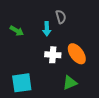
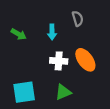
gray semicircle: (61, 17) -> (78, 19), moved
green triangle: (70, 83) -> (63, 92), moved

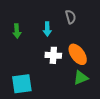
green arrow: (19, 34) -> (17, 31), turned 56
green triangle: (63, 92) -> (81, 78), moved

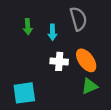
gray semicircle: (71, 17) -> (78, 19), size x1.5
green arrow: (17, 31) -> (28, 27), moved

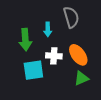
green arrow: (28, 27) -> (25, 40), moved, size x1.5
cyan square: (24, 93) -> (33, 70), moved

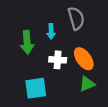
cyan square: (33, 70) -> (36, 88), moved

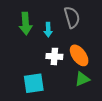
green arrow: (27, 42) -> (26, 24), moved

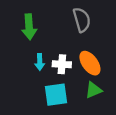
cyan arrow: (48, 30) -> (40, 62), moved
cyan square: (34, 83) -> (56, 95), moved

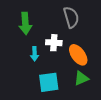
white cross: (62, 64) -> (54, 43), moved

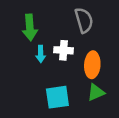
cyan arrow: (35, 54) -> (41, 54), moved
orange ellipse: (78, 55) -> (92, 65), turned 40

